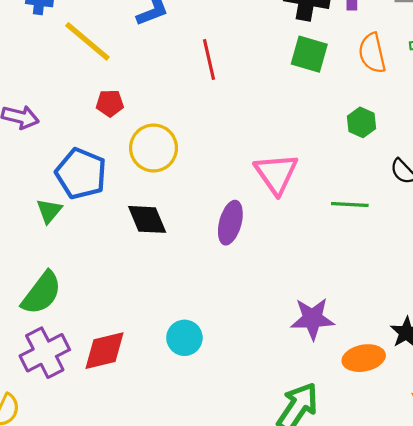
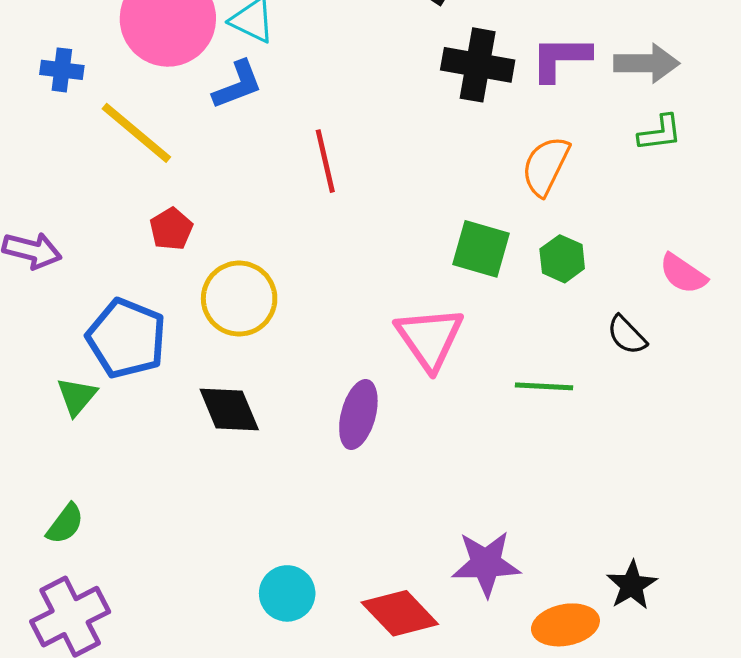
orange semicircle: (372, 53) -> (546, 166), moved, turned 39
green square: (309, 54) -> (481, 249), moved
red pentagon: (110, 103) -> (171, 229), turned -30
green semicircle: (42, 293) -> (65, 524), size x0.6
red diamond: (104, 351) -> (400, 613), moved, turned 60

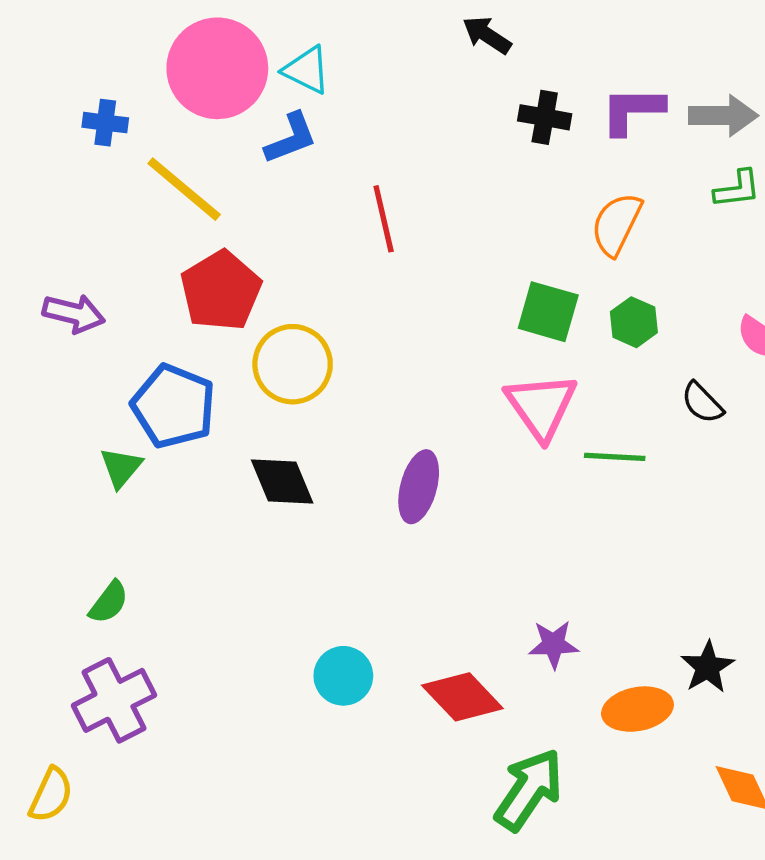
black cross: (478, 65) -> (545, 117), size x0.7
red pentagon: (171, 229) -> (221, 291), size x1.8
pink triangle: (430, 338) -> (541, 406), moved
purple star: (486, 564) -> (553, 644), size x0.7

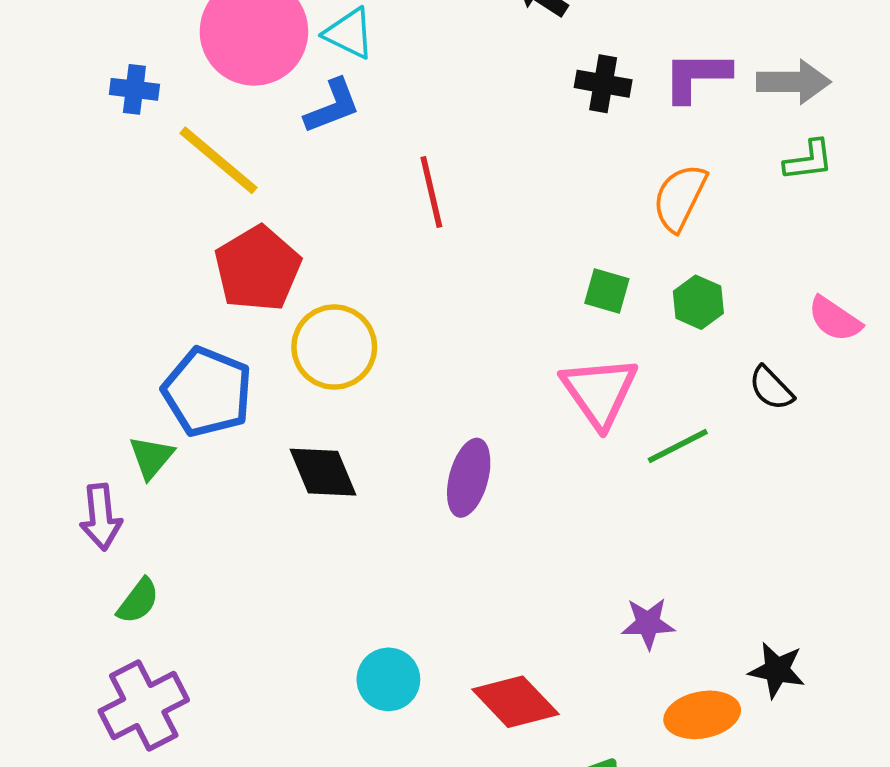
green square: (548, 312) -> (607, 291), size x0.7
purple arrow: (74, 313) -> (101, 517), moved, turned 70
green line: (615, 457) -> (678, 446), turned -30
purple star: (553, 644) -> (648, 623), moved
black star: (708, 667) -> (777, 670), turned -30

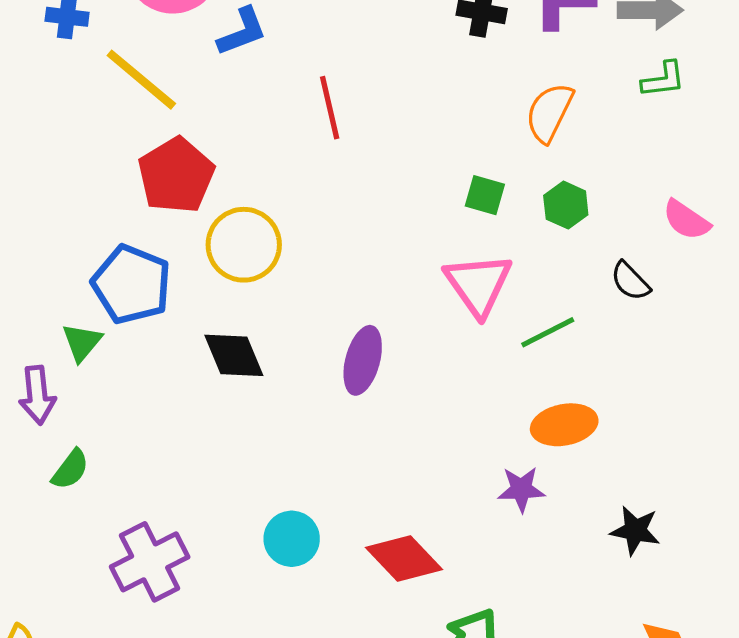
purple cross: (144, 706) -> (150, 562), moved
orange ellipse: (702, 715) -> (564, 425), moved

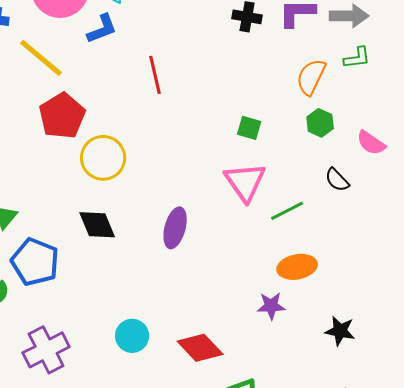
orange semicircle: (549, 113) -> (311, 77), moved
green hexagon: (566, 205) -> (320, 123), moved
blue pentagon: (131, 284) -> (35, 262), moved

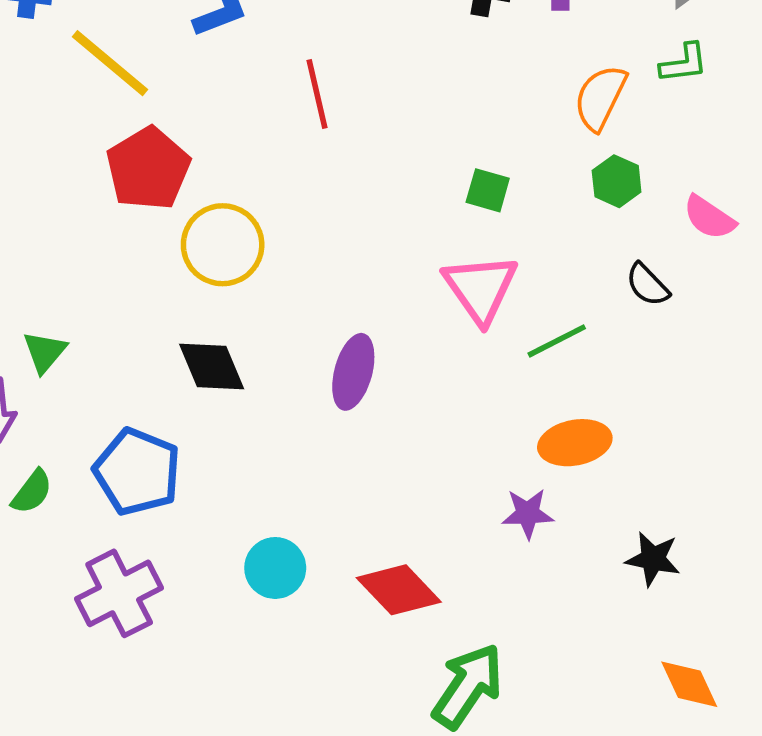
blue pentagon: (35, 262) -> (137, 472), moved

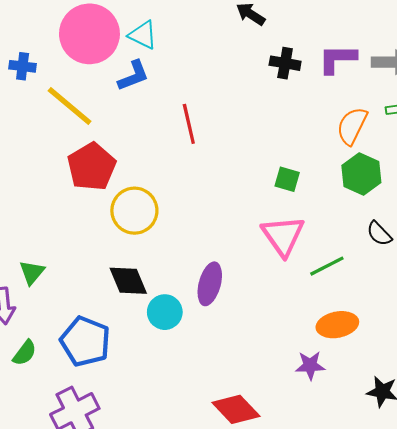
green hexagon: (617, 181) -> (361, 174), size x1.4
cyan circle: (275, 568) -> (165, 312), moved

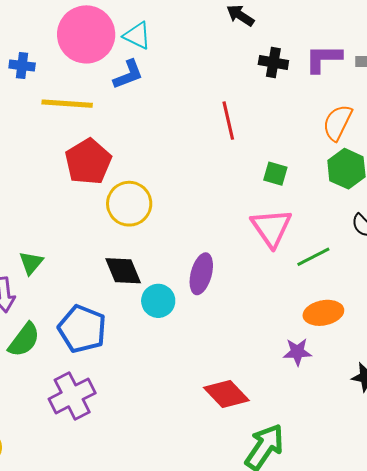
yellow line: (70, 106) -> (67, 104), turned -36
red line: (189, 124) -> (228, 121), moved
green semicircle: (25, 353) -> (24, 340), size x1.4

